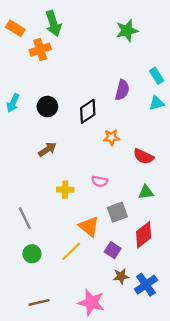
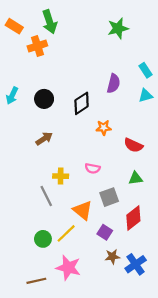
gray line: (25, 218) -> (46, 196), moved
green circle: (32, 254) -> (43, 239), moved
pink star: (91, 302) -> (68, 268), moved

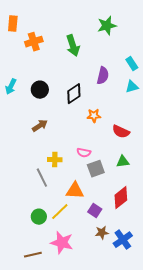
green arrow: (50, 22) -> (73, 46), moved
orange rectangle: (14, 26) -> (13, 24), turned 63
gray square: (109, 197) -> (96, 169), moved
orange triangle: (83, 210) -> (75, 191), turned -36

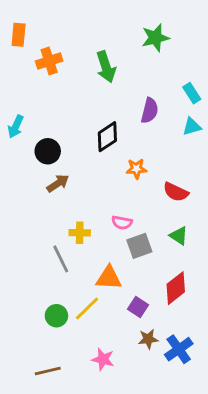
black circle: (40, 90) -> (48, 151), moved
green triangle: (123, 162) -> (179, 236), turned 40
pink star: (62, 243) -> (103, 359), moved, size x0.7

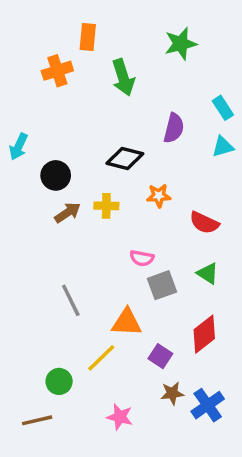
orange rectangle: (19, 35) -> (88, 37), moved
black diamond: (107, 137) -> (125, 159), turned 48
yellow cross: (80, 233) -> (106, 206), moved
green circle: (56, 316) -> (59, 381), moved
brown line: (48, 371) -> (37, 420), moved

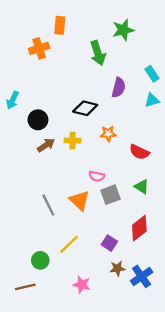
green arrow: (123, 77) -> (98, 53), moved
orange triangle: (127, 322) -> (79, 200), moved, turned 40

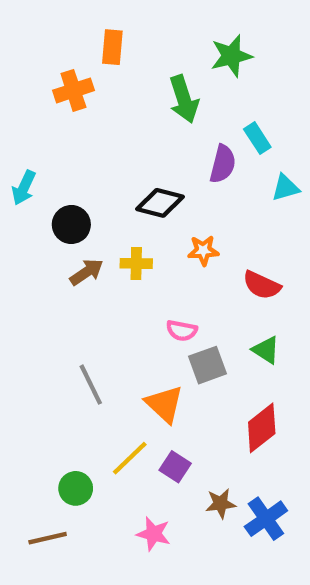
cyan rectangle: (152, 74) -> (257, 138), moved
orange triangle: (79, 200) -> (164, 404), moved
purple square: (109, 243) -> (175, 467), moved

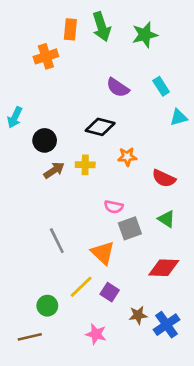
green arrow: (184, 99) -> (101, 27), moved
purple semicircle: (223, 164) -> (118, 88), moved, turned 110
red diamond: (262, 428) -> (164, 268), turned 40

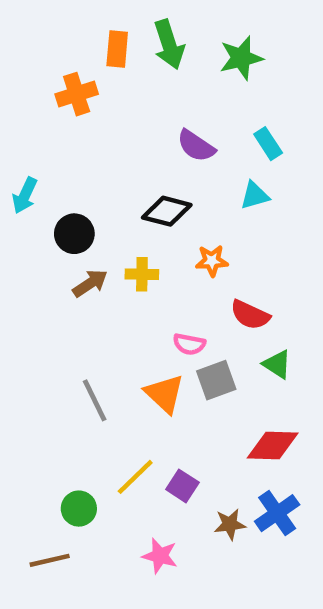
cyan triangle: (179, 117) -> (255, 195), moved
red semicircle: (164, 178) -> (250, 315), moved
orange triangle: (103, 253) -> (164, 394), moved
blue cross: (166, 325) -> (277, 513), moved

